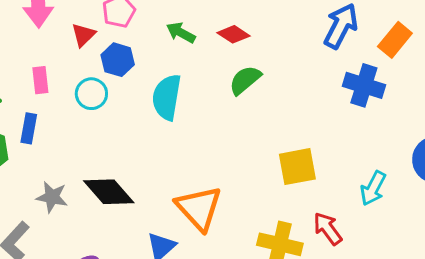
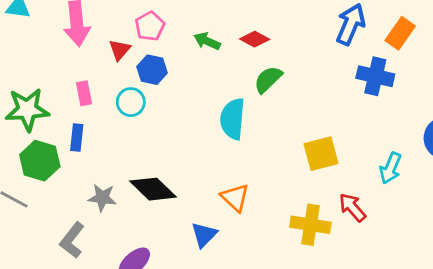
cyan semicircle: (167, 97) -> (233, 119), moved
orange triangle: (199, 208) -> (235, 198), size x0.7

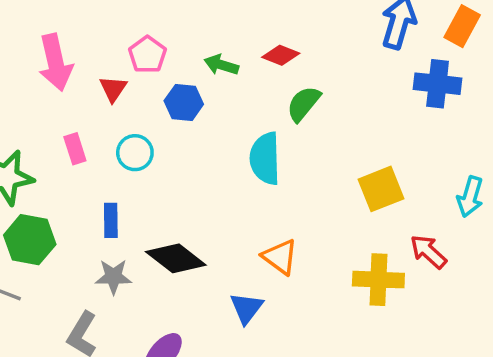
blue hexagon: (152, 70) -> (184, 103), moved
blue rectangle: (77, 138) -> (111, 220), moved

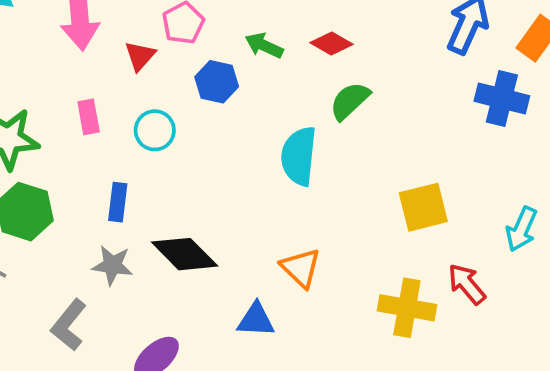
blue triangle: (246, 308) -> (256, 320), turned 48

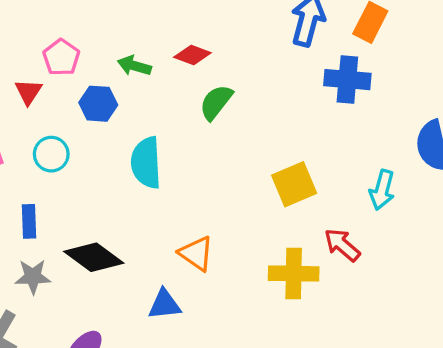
cyan semicircle: (299, 156) -> (146, 163), moved

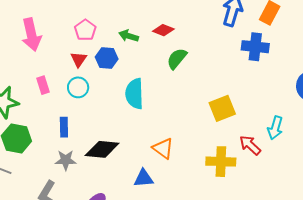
red triangle: (28, 92) -> (79, 59), moved
cyan arrow: (382, 190) -> (275, 128), moved
black diamond: (94, 257) -> (102, 149), turned -32

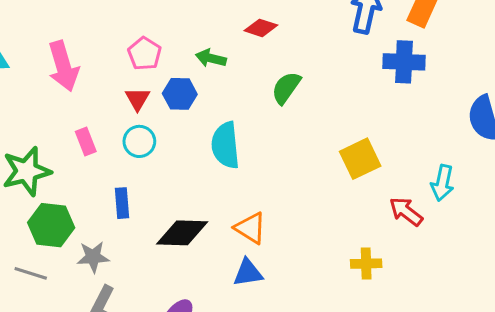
red diamond: (163, 30) -> (261, 28), moved
orange triangle: (163, 148) -> (250, 228), moved
gray star: (66, 160) -> (93, 257), moved
yellow cross: (221, 162) -> (366, 264), moved, size x0.7

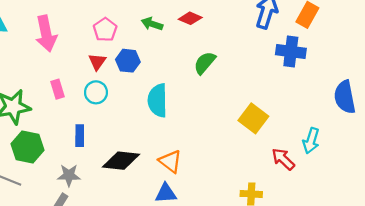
green arrow: (211, 58) -> (152, 24), moved
yellow square: (360, 159) -> (253, 118), turned -32
gray star: (93, 257) -> (69, 175), moved

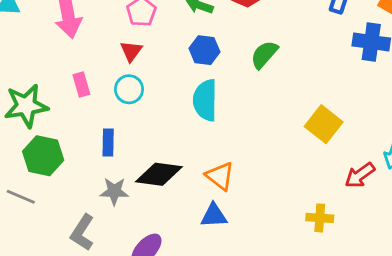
blue hexagon: (128, 61) -> (204, 50), moved
red arrow: (283, 159) -> (360, 175), turned -80
gray star: (69, 175) -> (114, 191), moved

